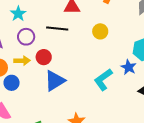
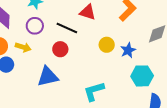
red circle: (44, 57) -> (60, 49), moved
blue star: (129, 67) -> (128, 50), moved

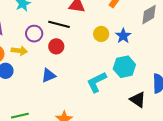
purple circle: (35, 26) -> (34, 34), moved
cyan hexagon: (142, 76) -> (124, 67), moved
blue triangle: (48, 77) -> (49, 75), size x0.7

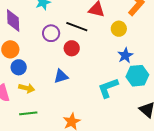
yellow circle: (101, 34) -> (119, 29), moved
blue star: (123, 36) -> (125, 55), moved
yellow arrow: (19, 51) -> (27, 88), moved

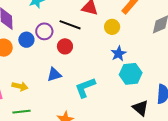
blue circle: (19, 67) -> (26, 40), moved
cyan L-shape: (108, 88) -> (85, 88), moved

